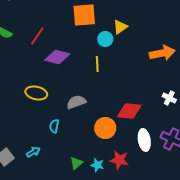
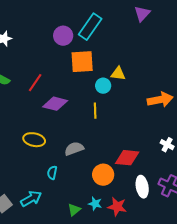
yellow triangle: (120, 27) -> (118, 74), turned 42
cyan arrow: (33, 152) -> (31, 199), size x1.5
cyan star: (97, 165) -> (95, 204), moved

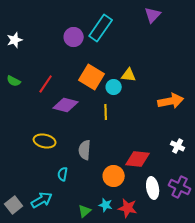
orange square: (82, 62) -> (92, 77), moved, turned 35
gray semicircle: (74, 149) -> (85, 150), turned -66

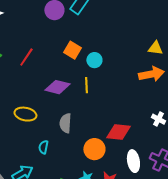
yellow triangle: (129, 75) -> (155, 48), moved
orange square: (92, 77) -> (72, 50), size x0.7
purple diamond: (66, 105) -> (57, 87), moved

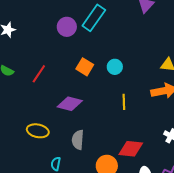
cyan circle: (94, 60) -> (115, 67), moved
yellow line: (86, 85) -> (124, 102), moved

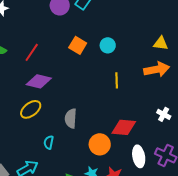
purple diamond: (70, 104) -> (39, 81), moved
yellow ellipse: (38, 131) -> (31, 109), turned -50

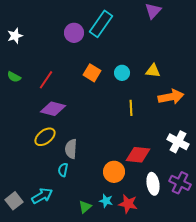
yellow triangle: (161, 43) -> (153, 71), moved
white cross: (164, 114) -> (178, 142), size x1.5
gray semicircle: (71, 118) -> (71, 149), moved

